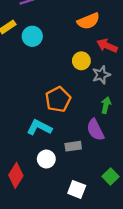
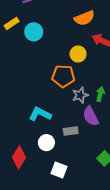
gray star: (101, 75) -> (80, 95), moved
orange pentagon: (58, 99) -> (63, 76), moved, turned 30
white square: (77, 189) -> (59, 170), moved

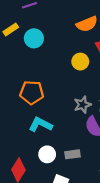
orange pentagon: (63, 76) -> (32, 92), moved
gray rectangle: (71, 131) -> (73, 154), moved

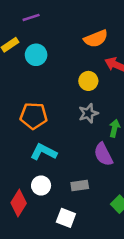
gray star: (82, 105) -> (88, 113), moved
white circle: (47, 154) -> (41, 186), moved

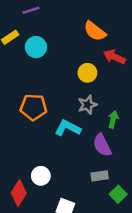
orange semicircle: (96, 39) -> (95, 31), turned 60
cyan L-shape: (44, 152) -> (68, 128), moved
gray rectangle: (80, 186) -> (100, 176), moved

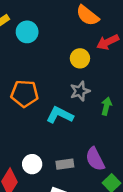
red arrow: (114, 57) -> (108, 42), turned -50
purple semicircle: (102, 145) -> (95, 159), moved
gray rectangle: (100, 176) -> (65, 164), moved

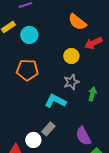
orange pentagon: (25, 94) -> (27, 70), moved
gray rectangle: (65, 164) -> (48, 129), moved, turned -40

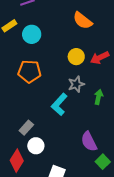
red arrow: (93, 43) -> (100, 58), moved
cyan L-shape: (55, 101) -> (59, 104), turned -75
gray rectangle: (48, 129) -> (26, 128), moved

